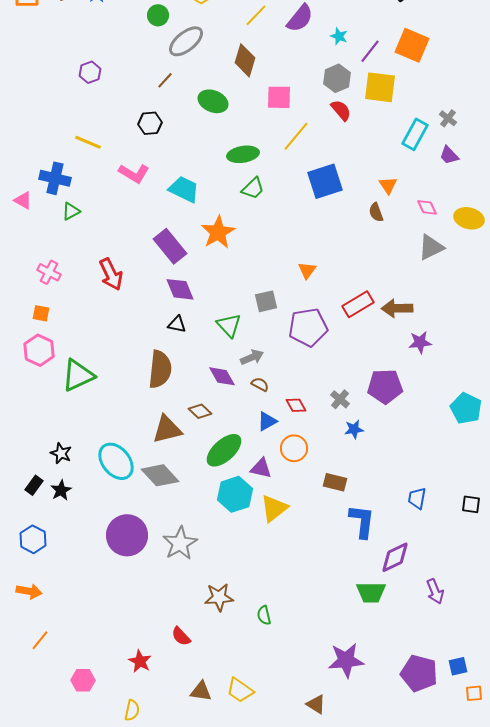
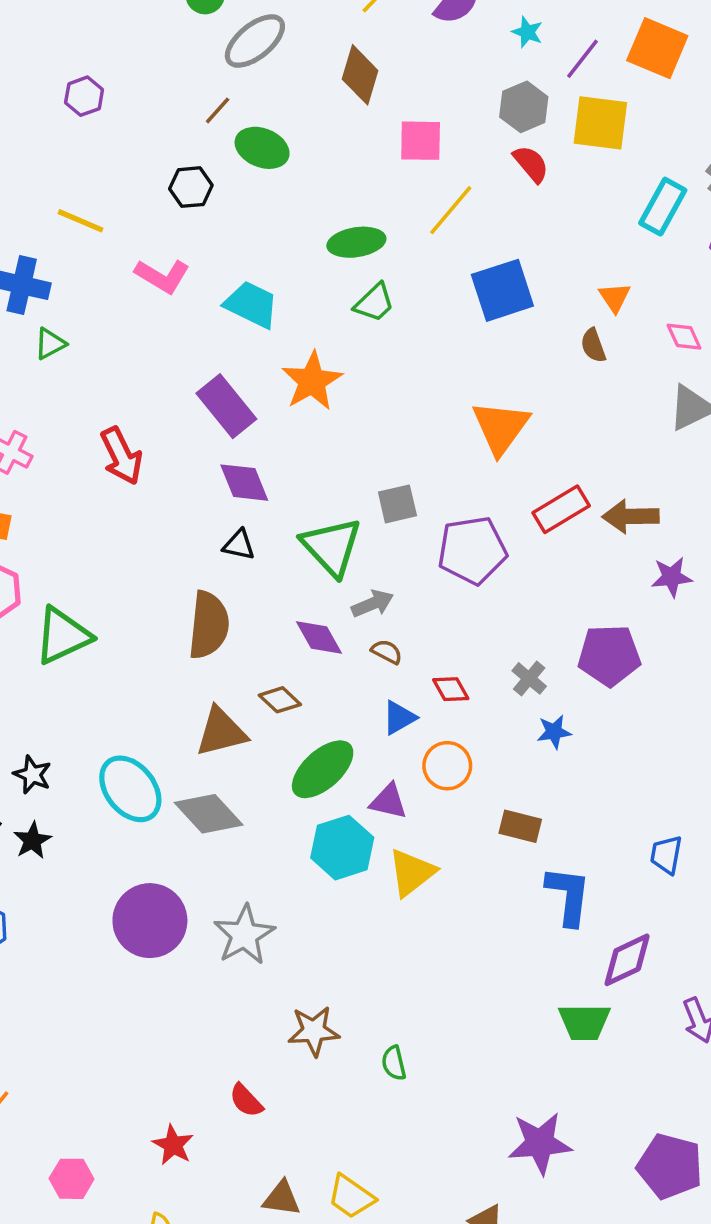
green ellipse: (213, 101) -> (262, 148), moved
orange triangle: (307, 270) -> (501, 427), moved, size x1.8
green triangle: (229, 325) -> (332, 547), size x1.4

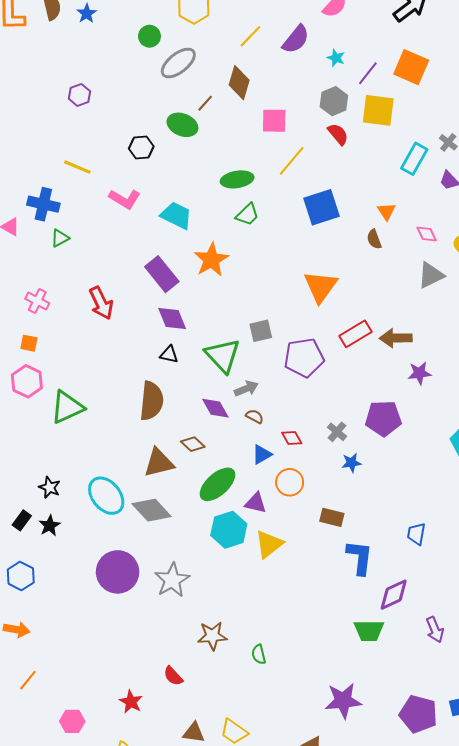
brown line: (218, 110) -> (205, 103), moved

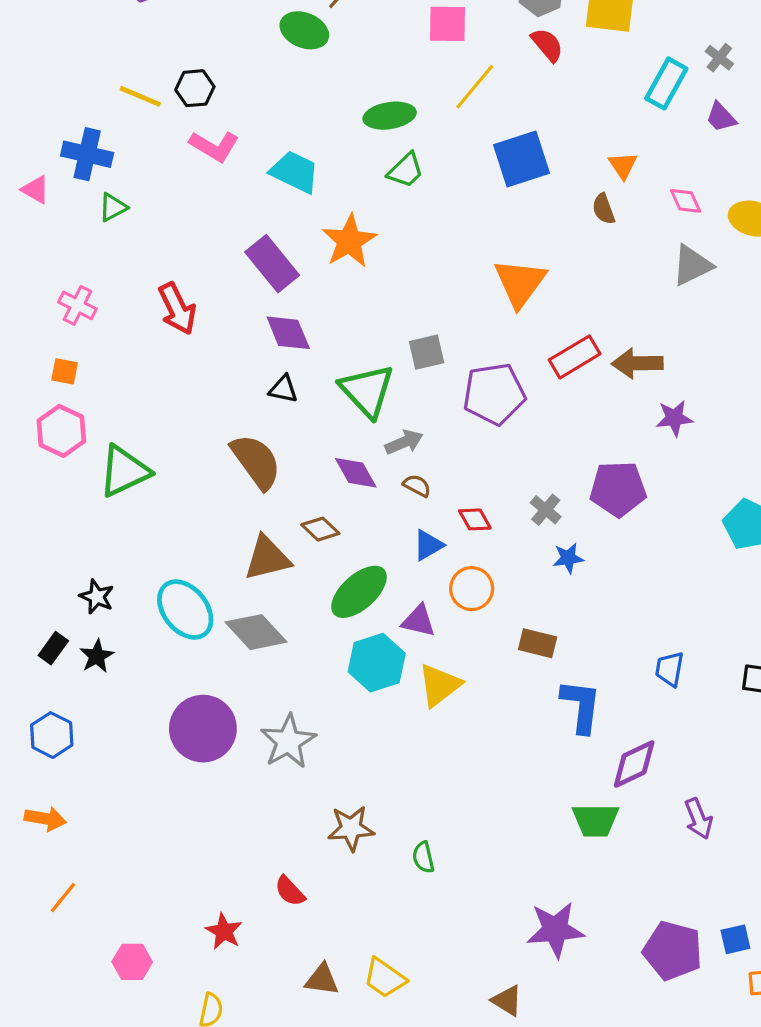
black hexagon: (141, 147) -> (195, 88), moved
brown semicircle: (152, 401) -> (256, 462), turned -42

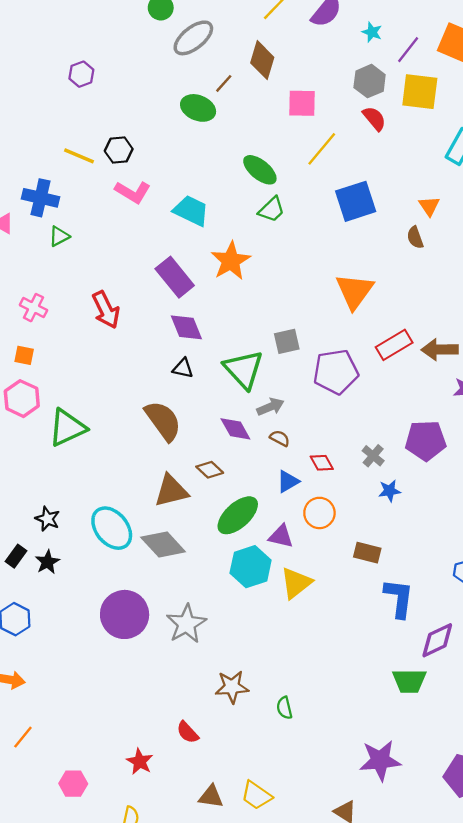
green ellipse: (390, 116) -> (260, 170), turned 48

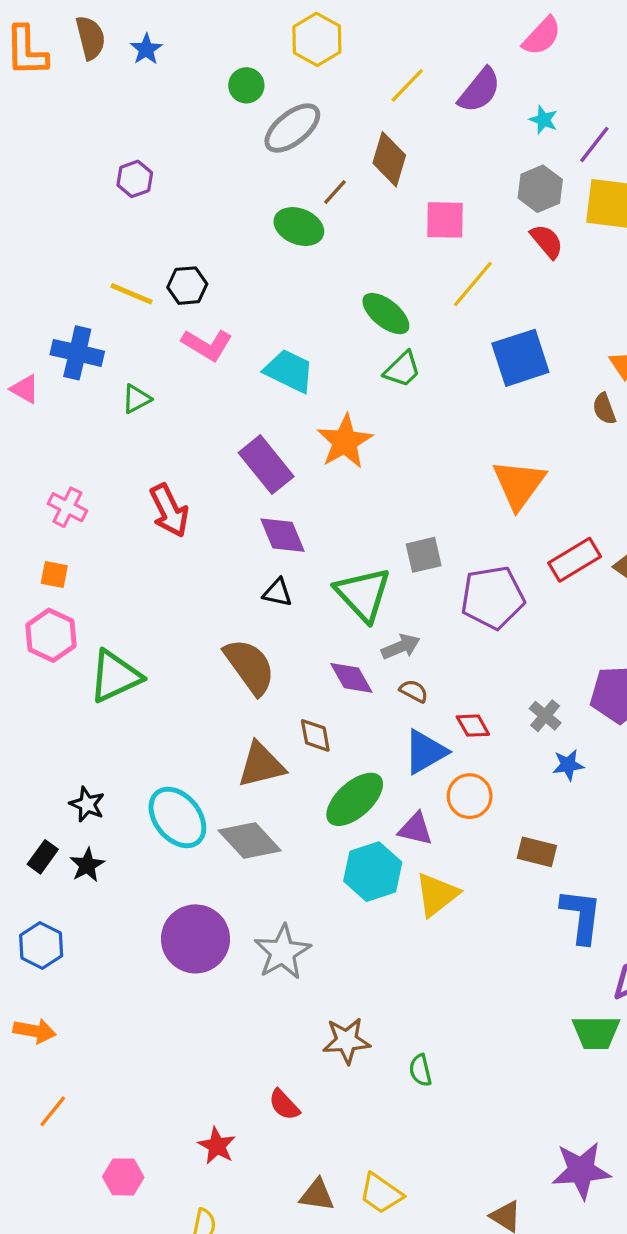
green triangle: (59, 236) -> (136, 399), moved
brown diamond: (210, 470) -> (315, 735), turned 36
blue triangle: (288, 481) -> (425, 752), size x1.4
purple star: (380, 760) -> (581, 1170), moved

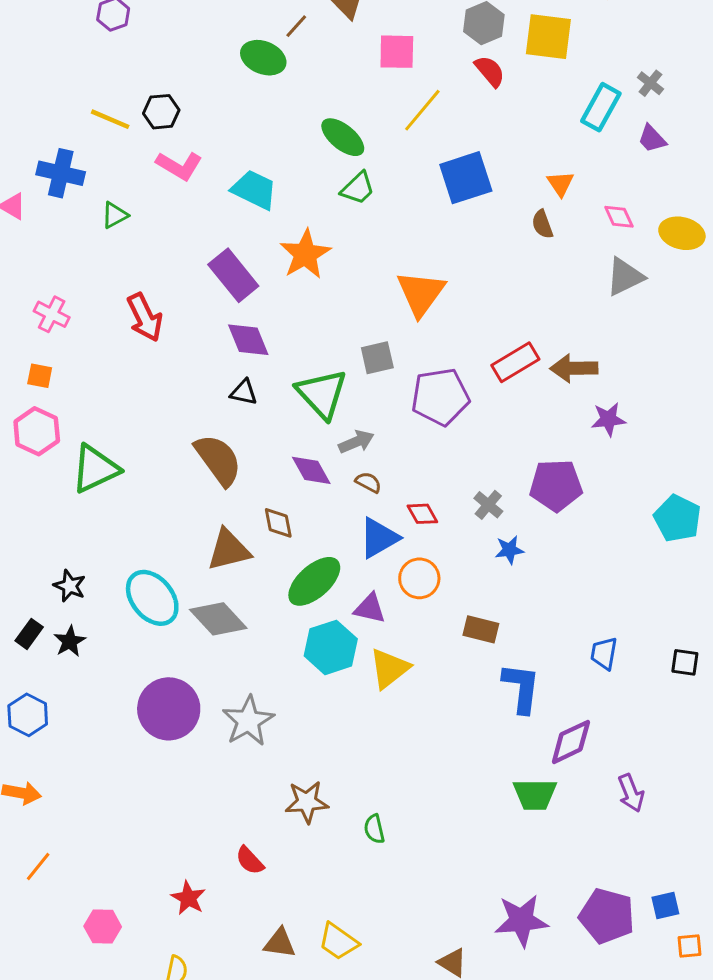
orange triangle: (519, 484) -> (421, 293), moved

